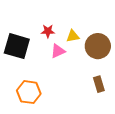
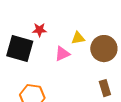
red star: (48, 31) -> (39, 30), moved

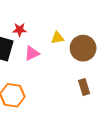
pink triangle: (62, 54) -> (32, 53), moved

